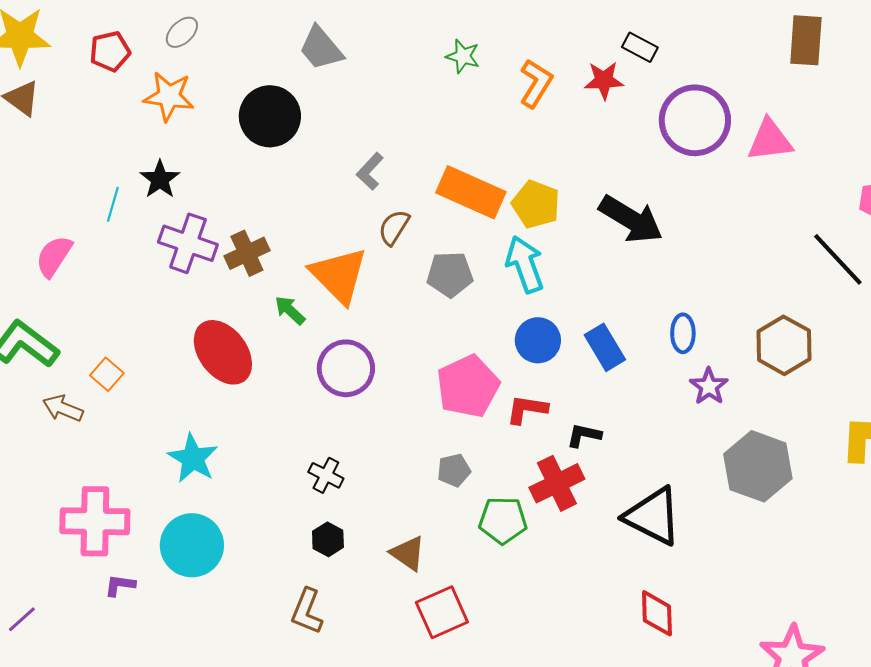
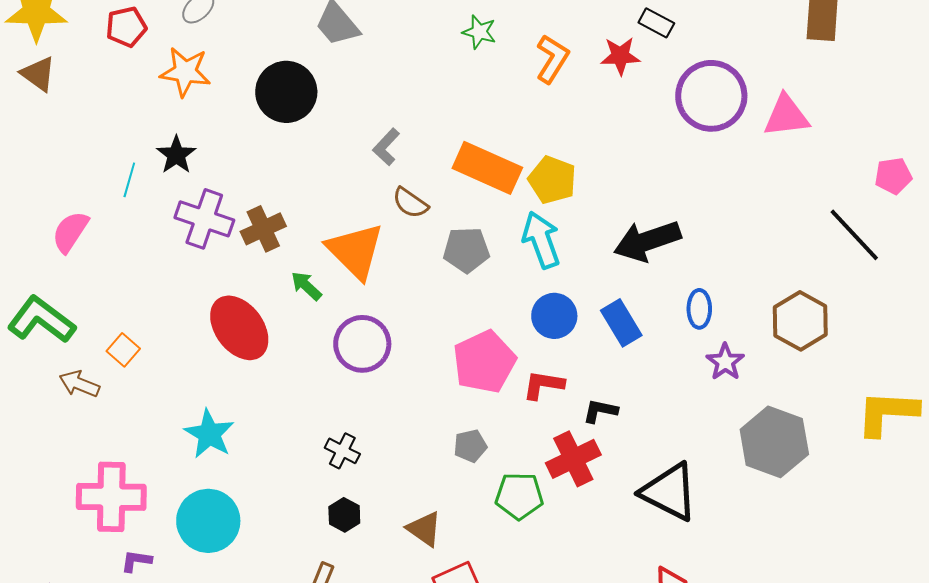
black arrow: (631, 219) -> (647, 241), moved, turned 130
brown semicircle: (394, 227) -> (410, 203), turned -87

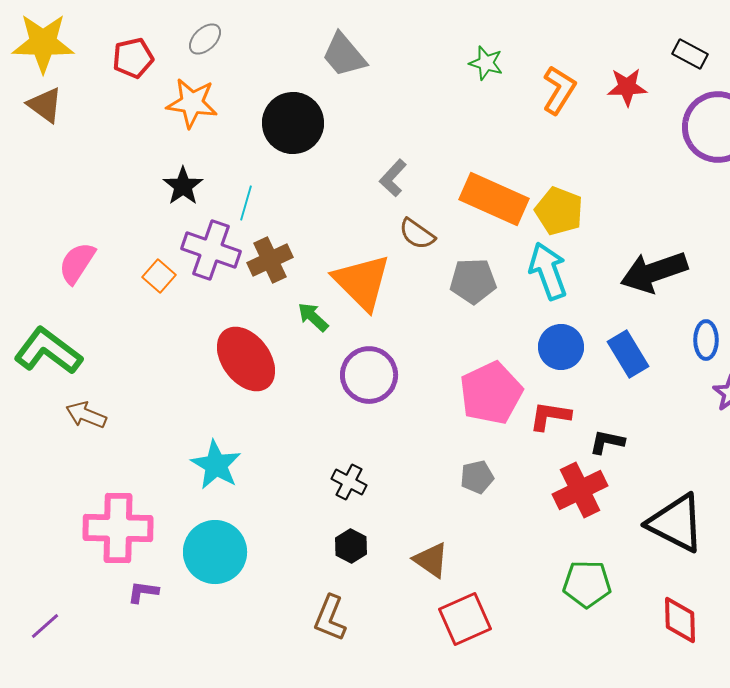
black rectangle: (656, 23) -> (690, 54), moved
cyan line: (129, 180) -> (246, 203), moved
orange square: (123, 350) -> (159, 276), moved
green pentagon: (519, 496) -> (587, 584), moved

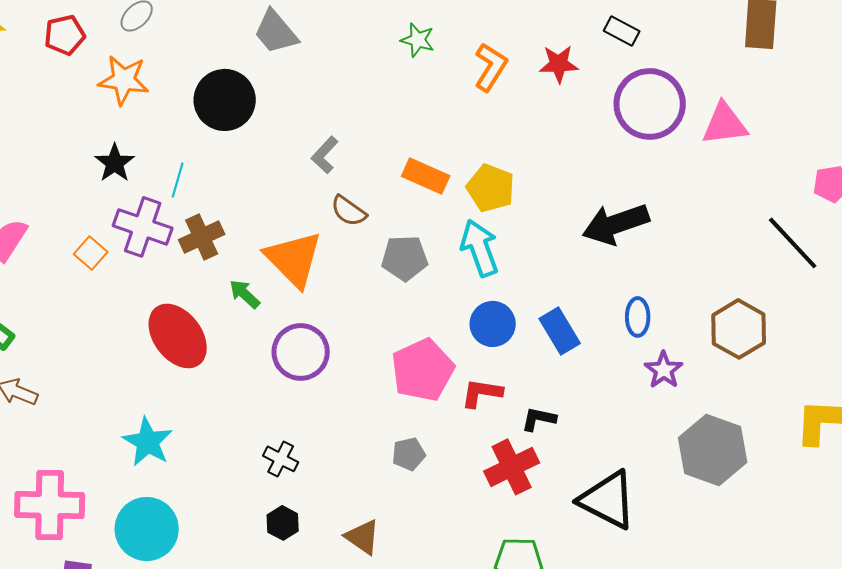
orange rectangle: (494, 199) -> (426, 176), size x0.7
black arrow: (654, 272) -> (616, 224), moved

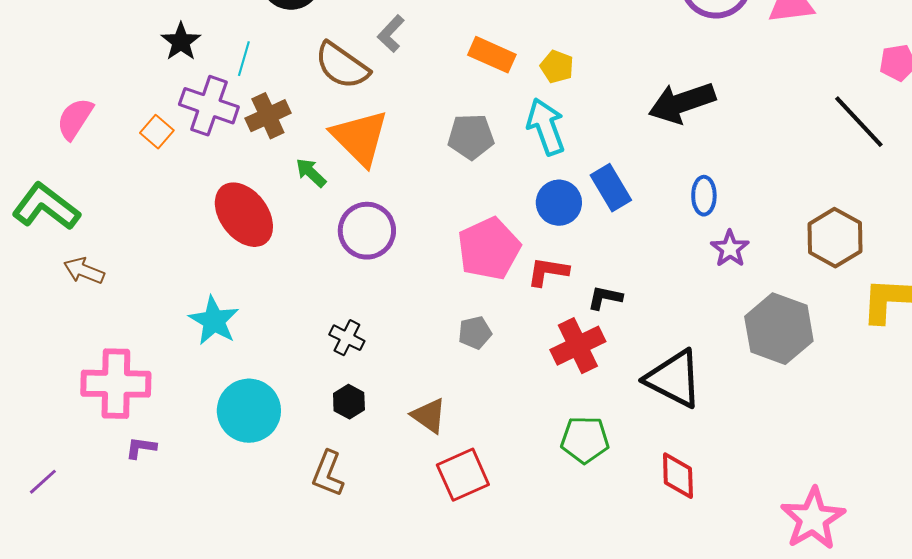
yellow pentagon: (491, 188) -> (557, 67), size x0.7
brown semicircle: (349, 211) -> (342, 66), moved, size x1.5
brown hexagon: (739, 329) -> (835, 238), moved
blue rectangle: (560, 331) -> (611, 188), moved
cyan circle: (147, 529) -> (249, 411), moved

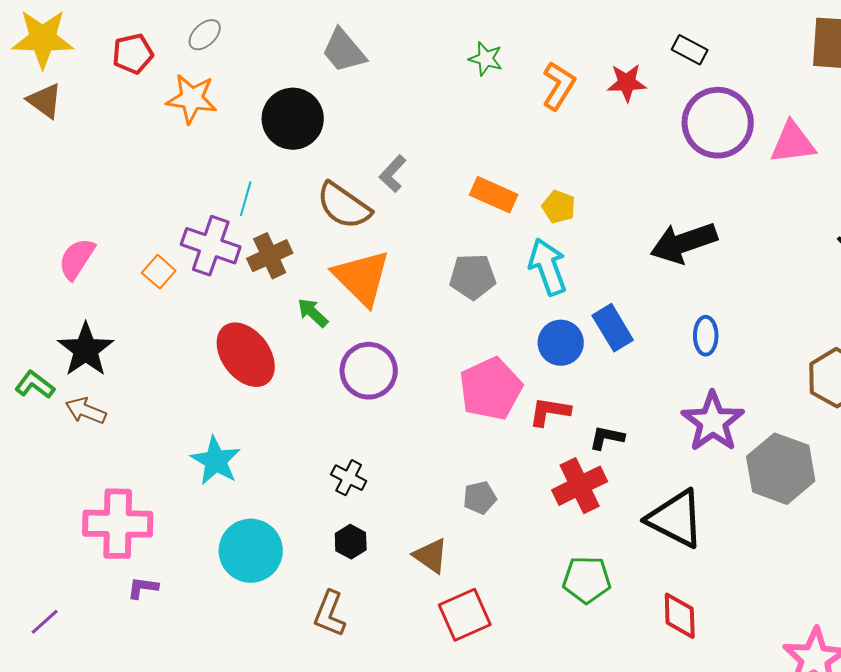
black star: (181, 42) -> (86, 350), moved, size x1.4
green L-shape: (46, 207) -> (35, 385), moved, size x0.6
purple star: (730, 249) -> (713, 422), moved, size x1.6
gray pentagon: (475, 333) -> (480, 498), moved

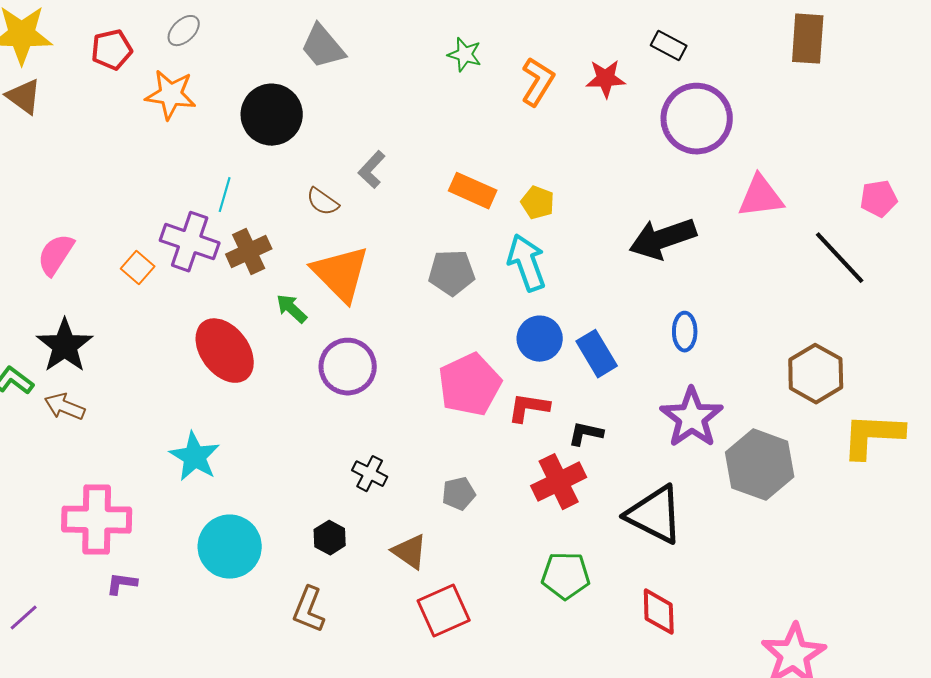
pink triangle: (793, 143) -> (761, 197), moved
brown semicircle: (344, 206) -> (323, 202), size x0.6
blue rectangle: (613, 328) -> (597, 354), moved
black cross: (349, 478) -> (370, 474), moved

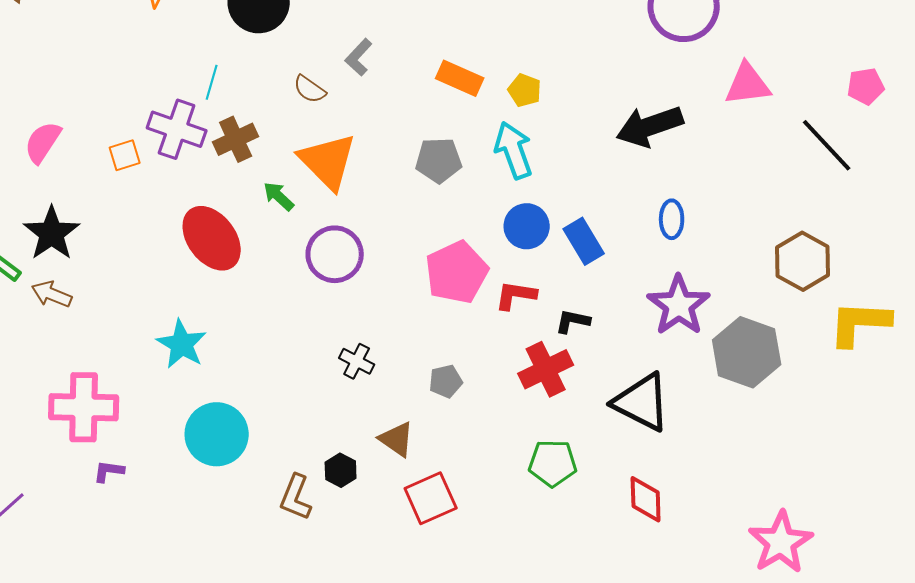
orange square: (138, 268) -> (125, 155), turned 32
black hexagon: (330, 538) -> (341, 470), moved

